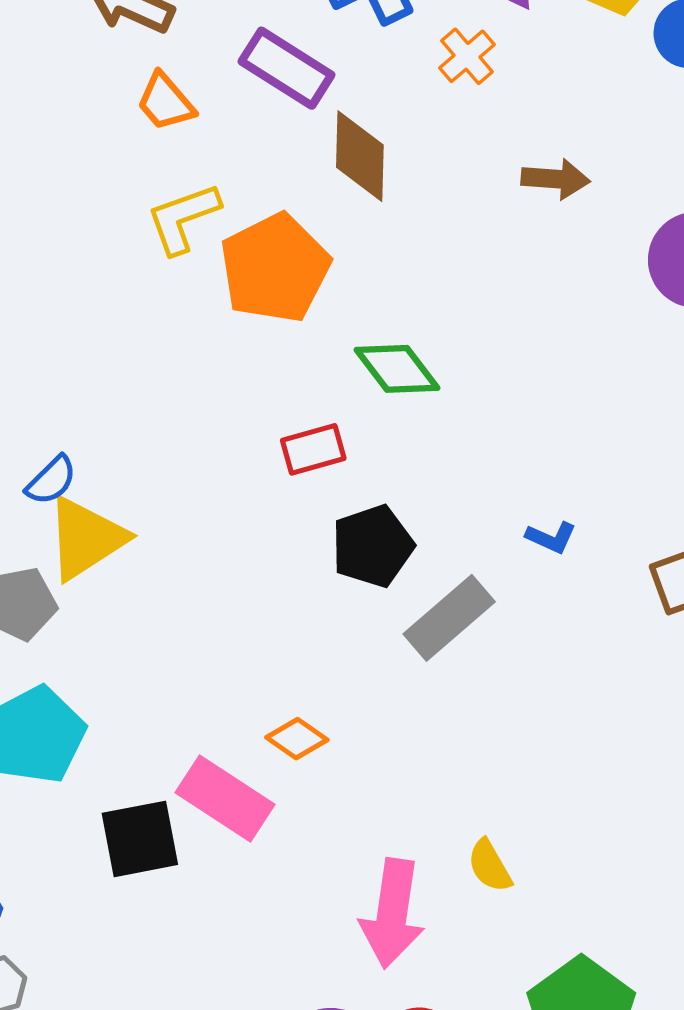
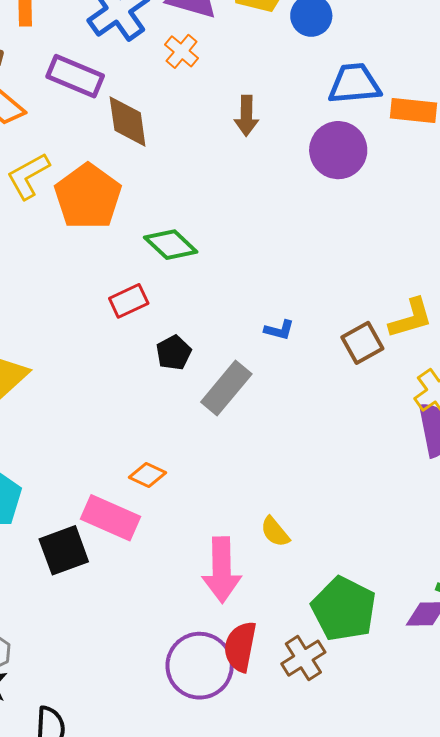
brown arrow: (556, 179) -> (246, 116), turned 96
black pentagon: (373, 546) -> (174, 353), size x0.7

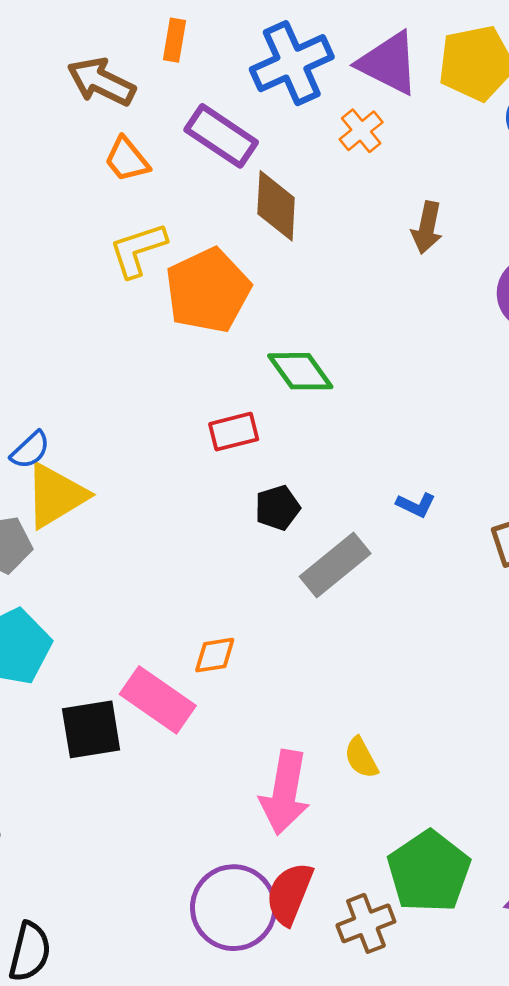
orange diamond: (147, 475) -> (215, 655), turned -45

